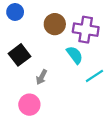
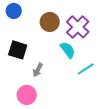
purple cross: (86, 30) -> (78, 27), turned 35
black square: (19, 55) -> (18, 50), turned -36

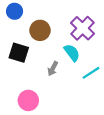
brown circle: (50, 22) -> (40, 30), moved
gray arrow: (38, 70) -> (53, 69), moved

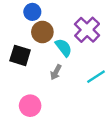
blue circle: (15, 11) -> (32, 12), moved
cyan semicircle: (72, 53) -> (64, 48), moved

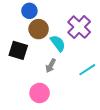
pink circle: (30, 106) -> (40, 93), moved

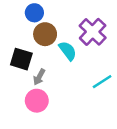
gray arrow: (51, 66) -> (39, 77), moved
pink circle: (40, 93) -> (37, 101), moved

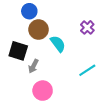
purple cross: (93, 32) -> (87, 27), moved, size x0.6
pink circle: (37, 101) -> (43, 91), moved

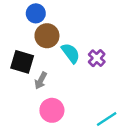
purple cross: (87, 27) -> (97, 58), moved
cyan line: (87, 70) -> (107, 119), moved

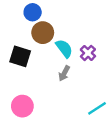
gray arrow: (41, 80) -> (64, 73), moved
pink circle: (52, 110) -> (22, 106), moved

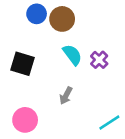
brown circle: (43, 33) -> (62, 19), moved
gray arrow: (64, 73) -> (66, 96), moved

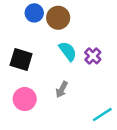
pink circle: (25, 120) -> (25, 99), moved

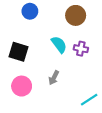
brown circle: (58, 18) -> (76, 15), moved
purple cross: (93, 56) -> (81, 49), turned -32

